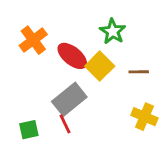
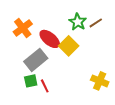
brown line: (139, 72) -> (96, 23), moved, turned -32
gray rectangle: (69, 99) -> (36, 60), moved
green square: (29, 130) -> (31, 81), moved

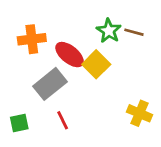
brown line: (96, 23) -> (134, 32), turned 48
orange cross: (23, 28) -> (32, 39), turned 30
green square: (31, 81) -> (19, 123), moved

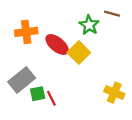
brown line: (134, 32) -> (112, 14), moved
gray rectangle: (50, 84) -> (22, 80), moved
green square: (19, 123) -> (38, 94), moved

